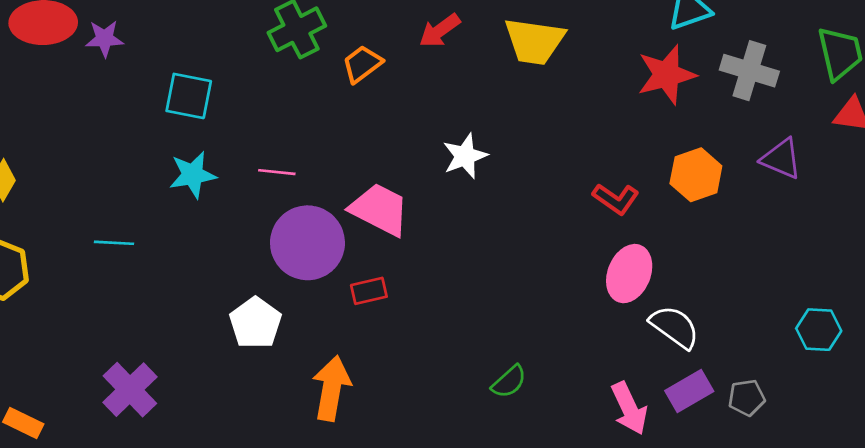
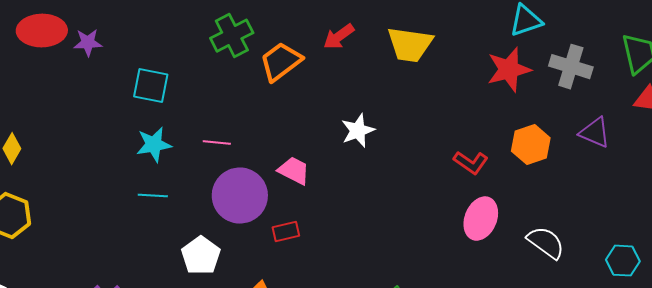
orange trapezoid: (362, 64) -> (281, 62), size x1.4
pink trapezoid: (380, 209) -> (294, 171), size x0.7
cyan line: (114, 243) -> (153, 196), moved
white semicircle: (675, 327) -> (546, 243), moved

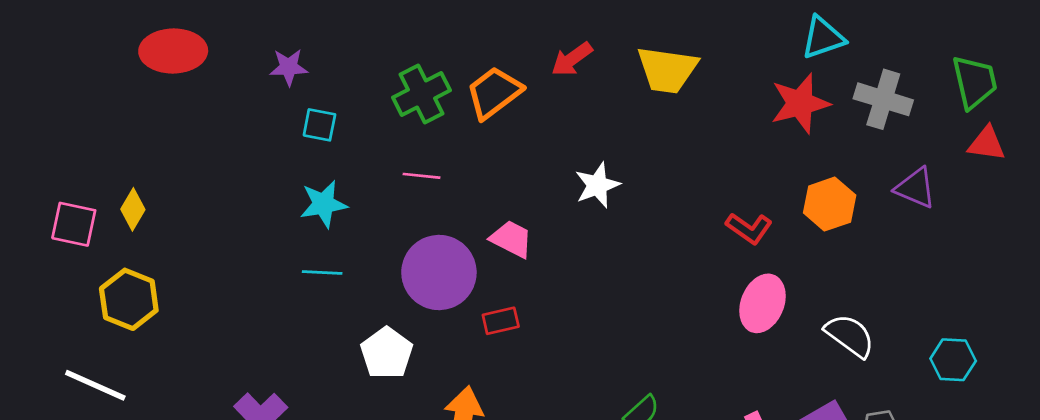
green cross: (232, 36) -> (422, 94), moved
purple star: (88, 43) -> (289, 67), moved
cyan square: (151, 86) -> (319, 125), size x0.7
pink line: (217, 143) -> (422, 176), moved

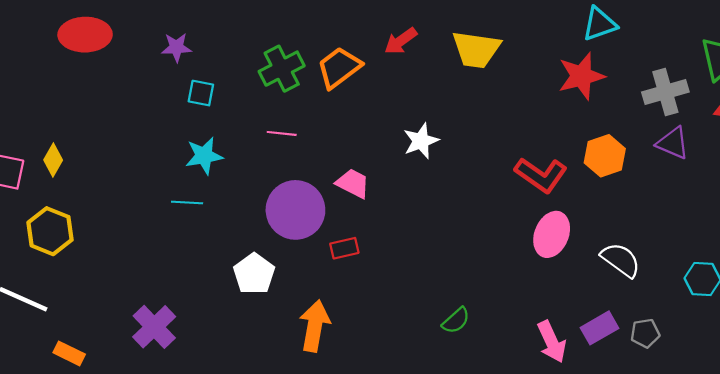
gray cross: (883, 99) -> (665, 92), moved, turned -33
red L-shape: (749, 228) -> (541, 175), size x1.4
cyan line: (322, 273) -> (187, 203), moved

